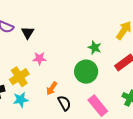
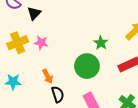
yellow cross: (19, 77) -> (18, 43), moved
orange arrow: (52, 88) -> (48, 76), turned -72

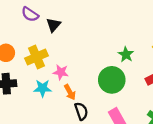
pink star: (41, 43) -> (61, 72), moved
cyan star: (13, 82) -> (43, 88), moved

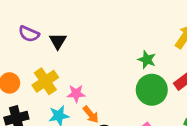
green circle: (112, 80) -> (152, 90), moved

